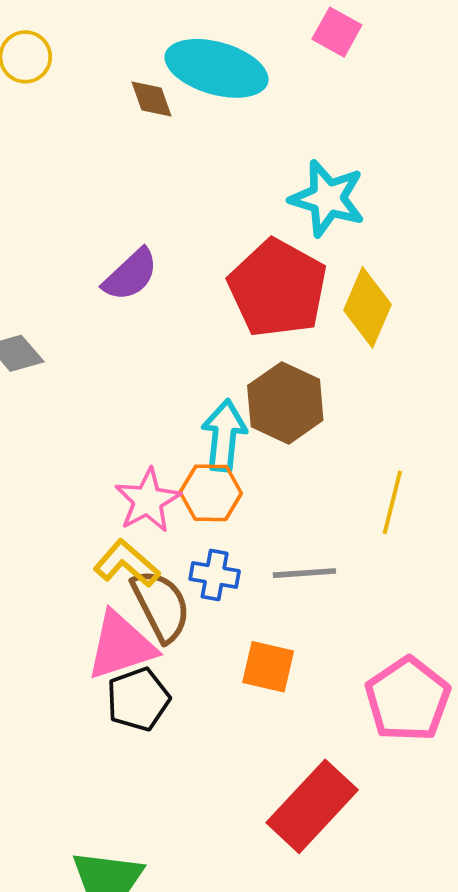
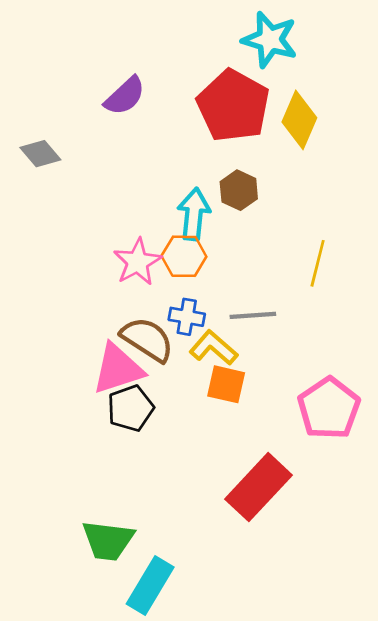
brown hexagon: (285, 403) -> (239, 190), size x0.7
yellow L-shape: (127, 564) -> (213, 348), moved
brown semicircle: (161, 606) -> (147, 339), turned -30

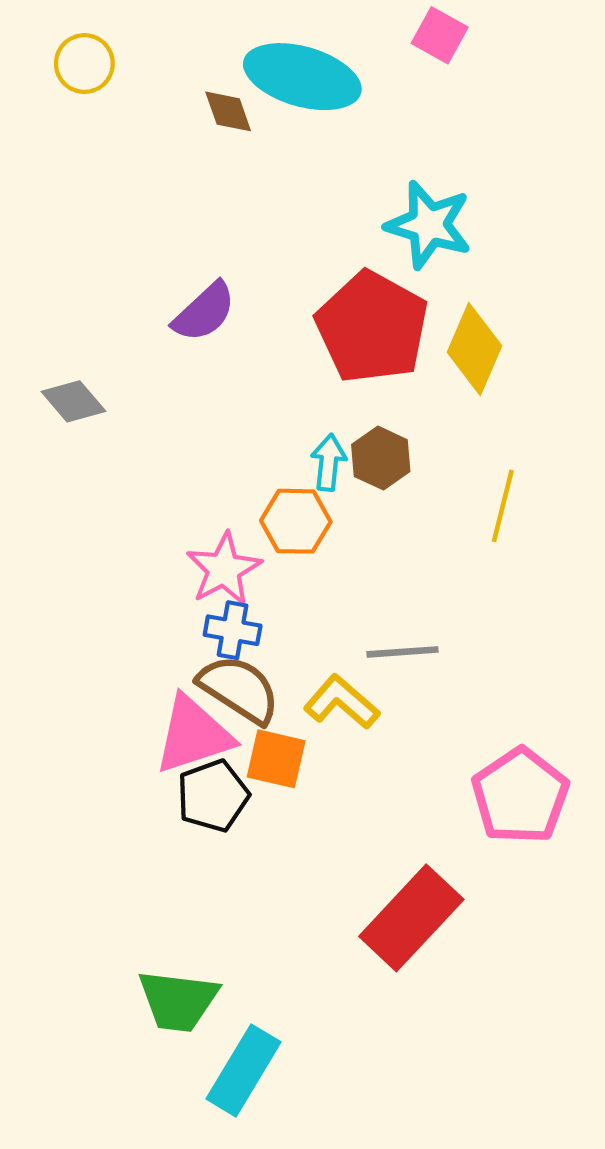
cyan arrow: (194, 214) -> (328, 462), moved, size x0.7
orange hexagon: (184, 256) -> (296, 521), moved
yellow line: (318, 263) -> (503, 506), moved
blue cross: (187, 317) -> (233, 630), moved
orange square: (226, 384) -> (276, 759), moved

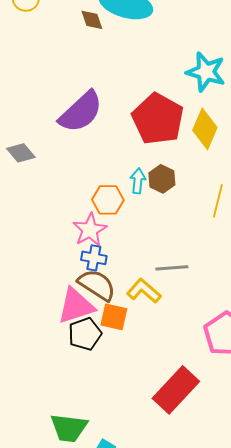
cyan star: (429, 225) -> (206, 72), moved
purple semicircle: (204, 312) -> (81, 112), size x1.5
orange hexagon: (296, 521) -> (108, 200), moved

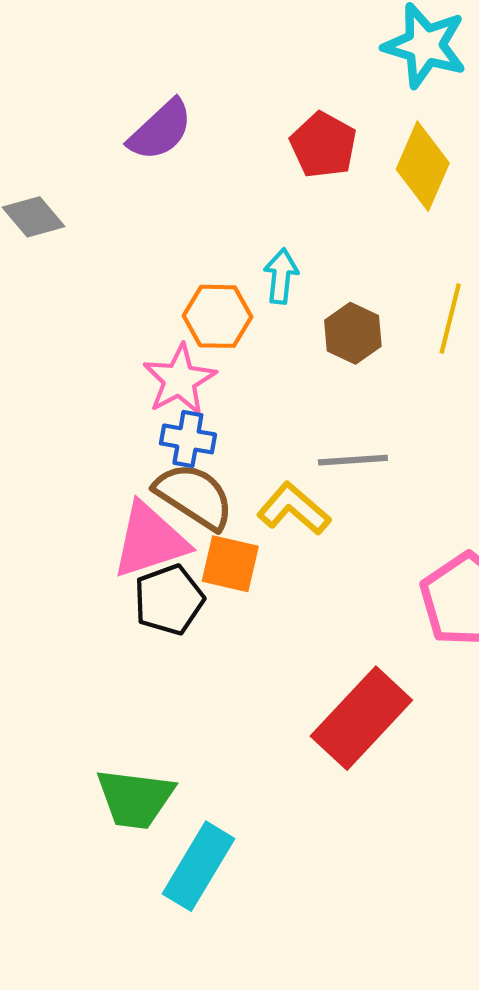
purple semicircle: (81, 112) -> (160, 130), size x0.7
red pentagon: (158, 119) -> (323, 145), size x0.6
brown hexagon: (162, 179) -> (353, 333), moved

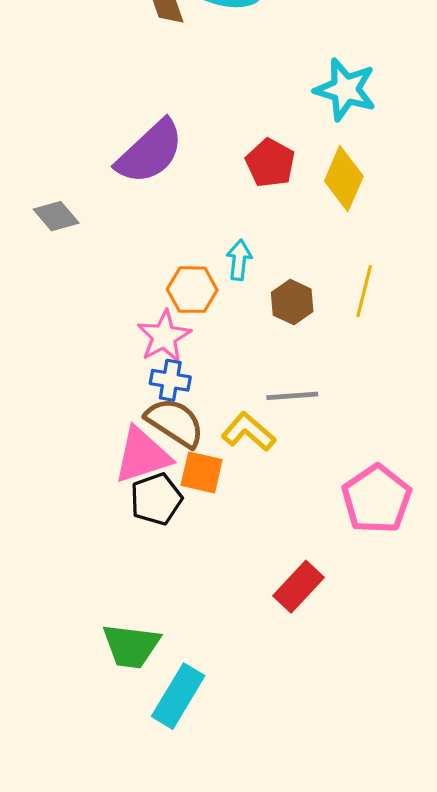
purple semicircle: (160, 130) -> (150, 152), size x1.4
red rectangle: (361, 718) -> (298, 587), size x0.7

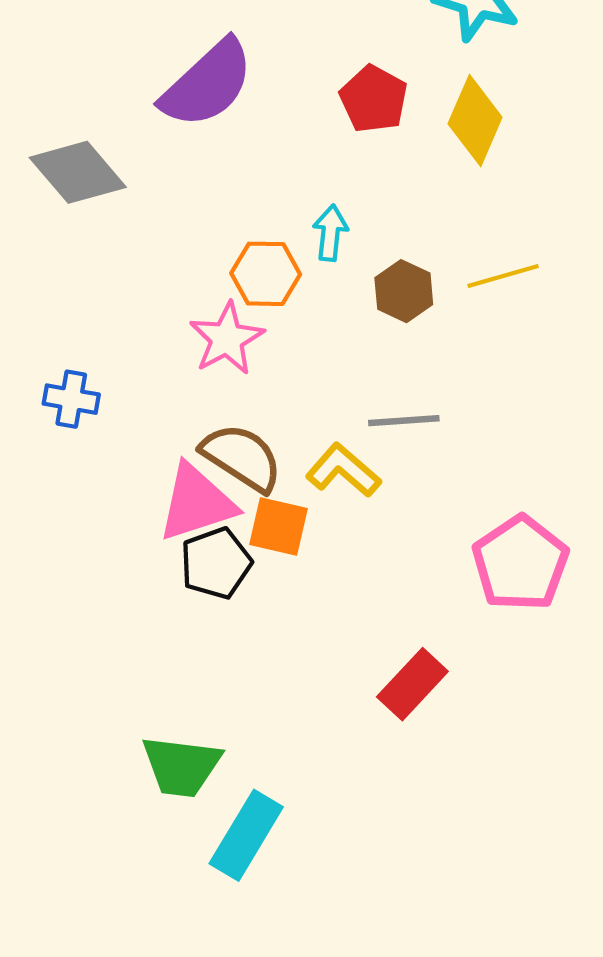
gray diamond: (56, 216) -> (78, 172), size x1.5
yellow line: (364, 291) -> (503, 276), turned 60
blue cross: (170, 380) -> (71, 399), moved

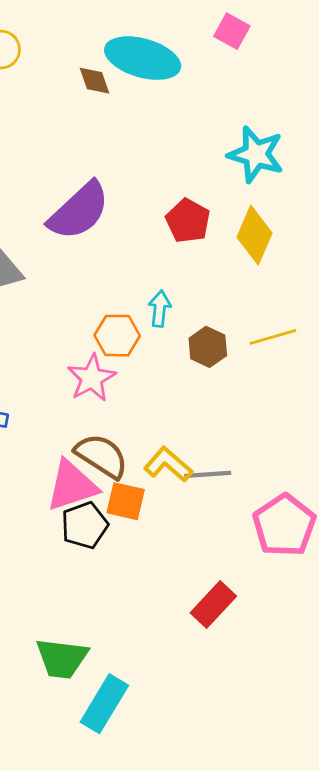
gray line: (404, 421) -> (208, 474), moved

